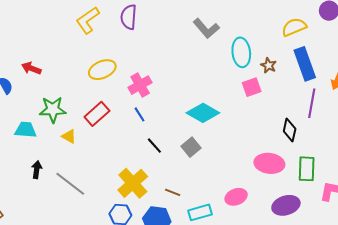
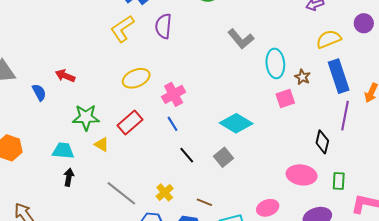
cyan trapezoid: (26, 130) -> (63, 151), moved
green rectangle: (307, 169) -> (339, 181), size x0.7
yellow cross: (133, 183) -> (165, 192), size x0.6
gray line: (70, 184) -> (121, 193), moved

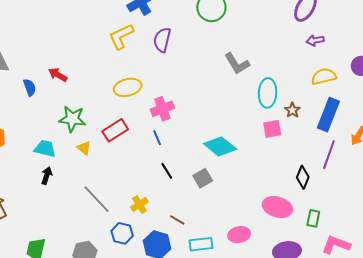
blue rectangle: (339, 76) -> (328, 115), turned 32

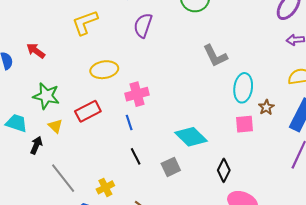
yellow L-shape: (121, 36) -> (85, 23), moved
black arrow: (47, 176) -> (36, 145), moved
black diamond: (303, 177) -> (224, 170), moved

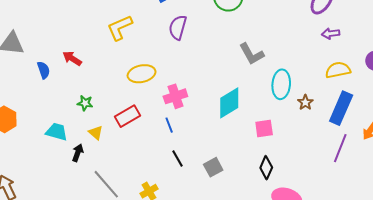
green star: (46, 96) -> (85, 103), size x0.6
pink square: (244, 124) -> (264, 129), moved
cyan diamond: (191, 137) -> (229, 103), moved, turned -72

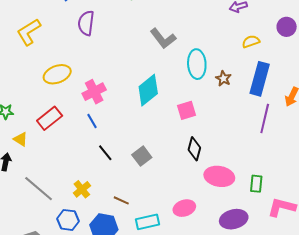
yellow semicircle: (338, 70) -> (251, 42), size x0.7

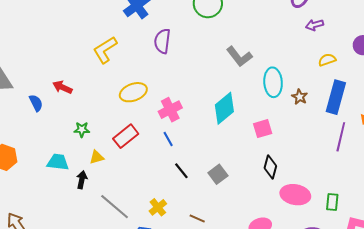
yellow triangle: (21, 139) -> (97, 157), turned -49

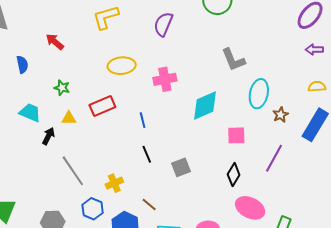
blue semicircle: (36, 103) -> (22, 65), moved
pink cross: (170, 110) -> (165, 79), moved
purple line: (341, 137) -> (274, 158), moved

